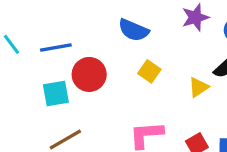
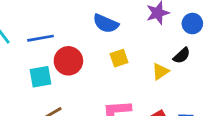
yellow square: (149, 71) -> (119, 58), turned 36

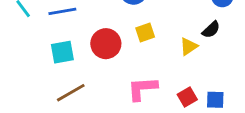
red circle: (68, 61) -> (106, 44), moved

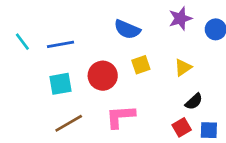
black semicircle: (211, 30) -> (194, 102), moved
yellow triangle: (189, 46) -> (183, 67), moved
pink L-shape: (142, 89) -> (120, 116), moved

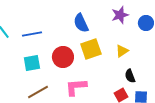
blue semicircle: (127, 29) -> (81, 23), turned 42
yellow square: (141, 65) -> (91, 49), size x1.5
black semicircle: (194, 102) -> (130, 76), turned 112

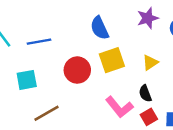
cyan square: (32, 63) -> (27, 80), moved
black semicircle: (130, 76) -> (145, 93), moved
pink L-shape: (76, 87) -> (119, 107), moved, turned -125

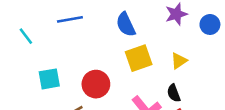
blue line: (39, 42) -> (70, 19), moved
red circle: (77, 70) -> (96, 84), moved

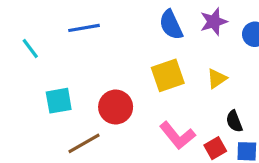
blue semicircle: (126, 24) -> (171, 25), moved
black semicircle: (174, 93) -> (234, 121), moved

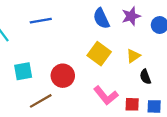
yellow square: (168, 75) -> (99, 54), turned -35
black semicircle: (234, 121) -> (145, 77), moved
red square: (215, 148) -> (132, 104), turned 32

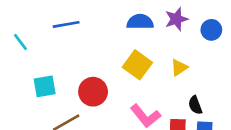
blue semicircle: (101, 18) -> (140, 22), turned 115
black semicircle: (145, 77) -> (195, 105), moved

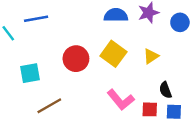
blue line: (66, 24) -> (36, 19), moved
red circle: (93, 92) -> (76, 59), moved

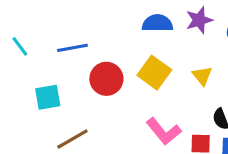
blue line: (36, 19) -> (72, 48), moved
yellow triangle: (151, 56) -> (202, 76), turned -35

